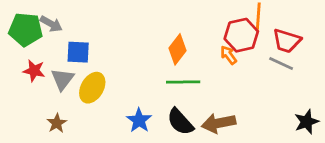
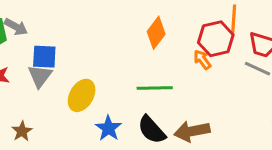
orange diamond: (177, 49) -> (156, 33), moved
gray triangle: (62, 79) -> (40, 76), moved
yellow ellipse: (92, 88) -> (82, 95), moved

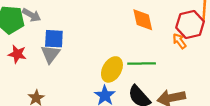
orange diamond: (156, 33) -> (143, 20), turned -50
yellow ellipse: (82, 95) -> (112, 69), moved

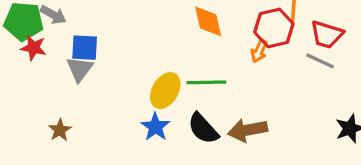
orange arrow: (179, 41) -> (259, 51), turned -119
red star: (17, 54) -> (33, 48), moved

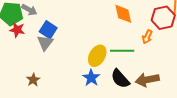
blue square: (85, 48) -> (48, 30), turned 30
orange arrow: (259, 51) -> (147, 37), moved

